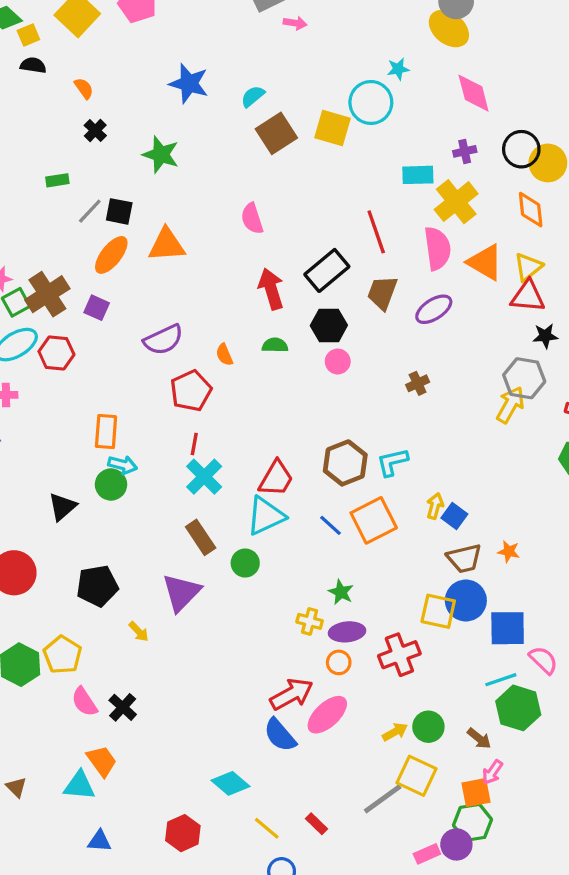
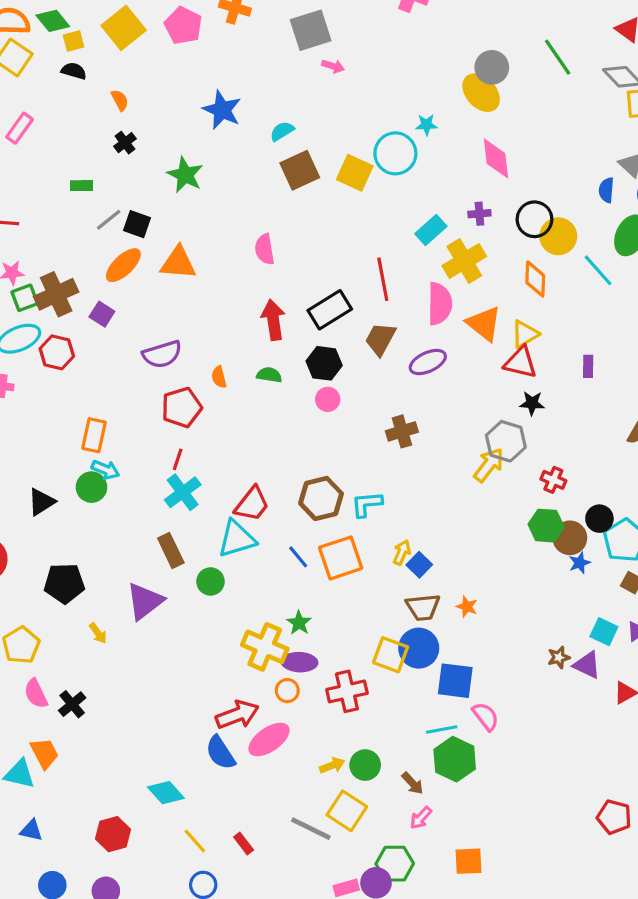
cyan rectangle: (418, 175) -> (431, 230), turned -48
brown cross: (418, 383) -> (402, 431), size x1.4
yellow cross: (310, 621) -> (265, 647), size x1.8
orange square: (476, 793) -> (468, 861), moved
gray line: (383, 799) -> (311, 829), turned 54

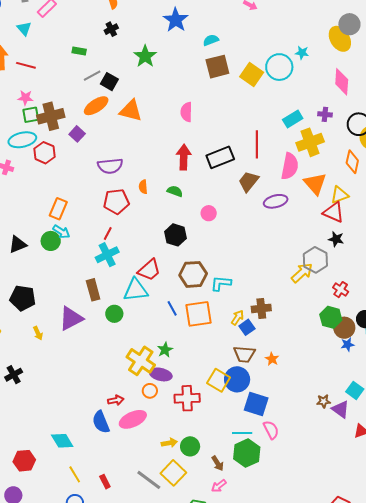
black hexagon: (324, 363) -> (175, 235), moved
brown cross: (402, 431) -> (261, 308), moved
red arrow: (237, 715) -> (116, 400), size x0.6

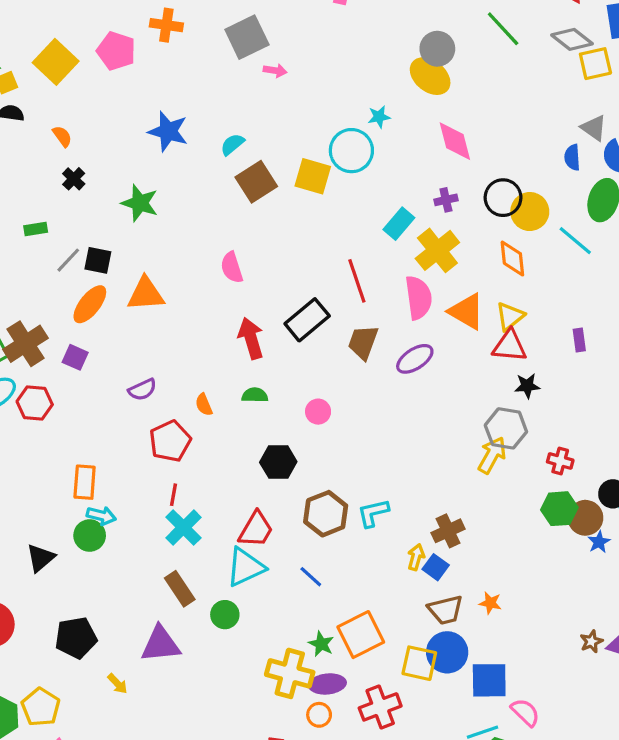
purple semicircle: (110, 166) -> (142, 390), size x0.7
orange square: (199, 314) -> (361, 635), moved
purple triangle: (71, 319) -> (161, 644), turned 40

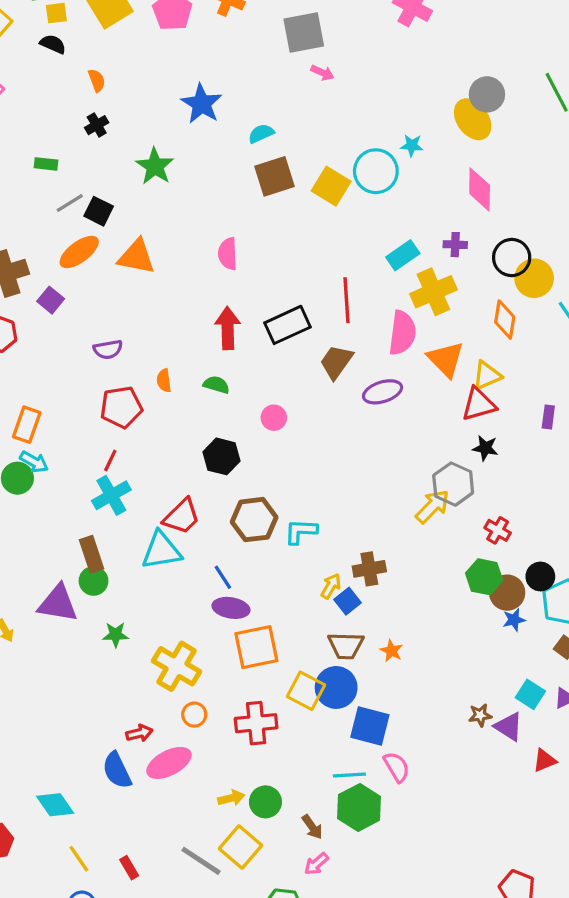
red triangle: (510, 346) -> (479, 404), turned -36
green circle: (225, 615) -> (93, 581), moved
green star: (321, 644) -> (116, 635), moved, turned 30
purple ellipse: (327, 684) -> (231, 608), moved

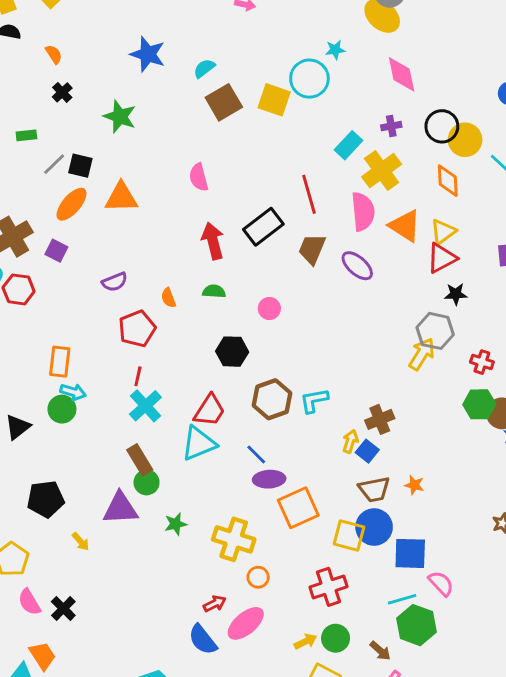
purple ellipse: (383, 392) -> (357, 266), turned 72
red cross: (256, 723) -> (329, 587), moved

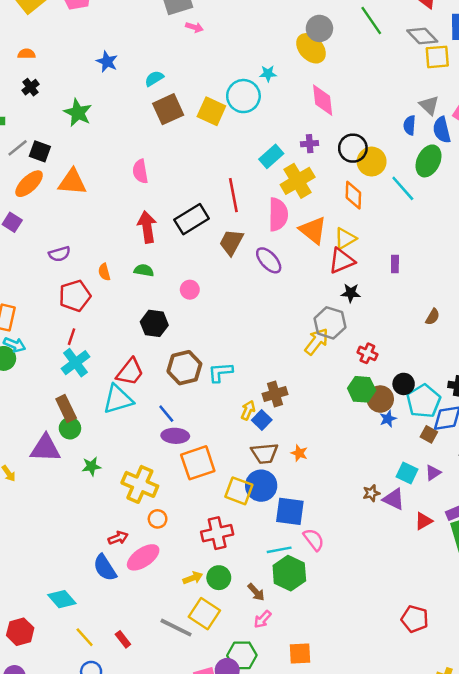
orange semicircle: (54, 54) -> (26, 54), turned -63
blue star: (148, 54) -> (107, 62), size x0.7

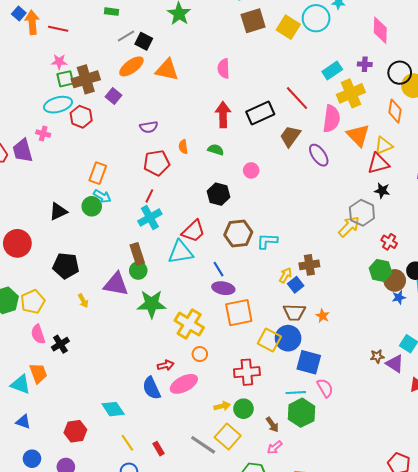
red line: (233, 195) -> (297, 98), turned -40
green star: (91, 466) -> (152, 304), size x1.8

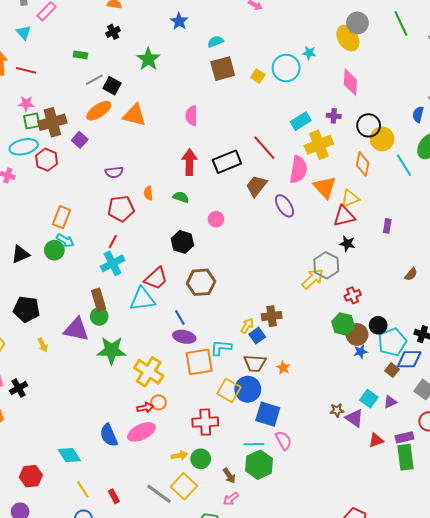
yellow square: (288, 27) -> (258, 76), size x0.6
cyan L-shape: (267, 241) -> (221, 348), moved
red cross: (389, 242) -> (353, 295), turned 35
red arrow: (166, 365) -> (145, 408), moved

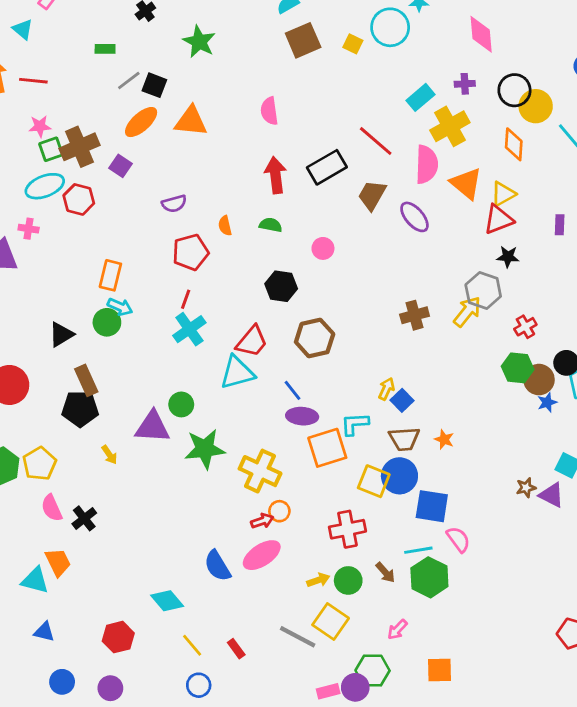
brown rectangle: (99, 300) -> (86, 380), moved
brown cross: (272, 316) -> (415, 315), moved
brown arrow: (229, 476) -> (385, 572), moved

